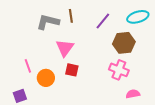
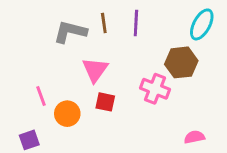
cyan ellipse: (138, 17) -> (202, 24), turned -45
purple line: (103, 21) -> (136, 23), moved, turned -36
pink cross: (119, 70) -> (155, 89), moved

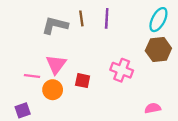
brown hexagon: (181, 62) -> (158, 49), moved
pink triangle: (95, 70) -> (56, 64), moved
pink line: (41, 96) -> (32, 76), turned -63

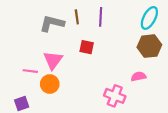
pink cross: (122, 70) -> (115, 96), moved
red square: (83, 81) -> (87, 47), moved
pink semicircle: (153, 108) -> (139, 76), moved

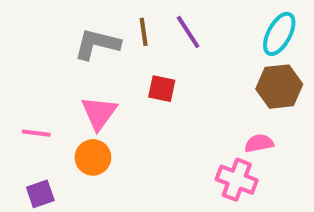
purple line: (101, 17) -> (188, 32), turned -36
pink line: (30, 71) -> (36, 133), moved
pink cross: (115, 96) -> (237, 180), moved

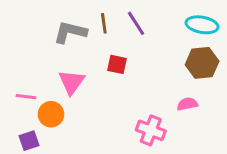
cyan ellipse: (279, 34) -> (202, 25), turned 72
orange circle: (93, 157) -> (51, 114), moved
pink cross: (237, 180) -> (151, 130), moved

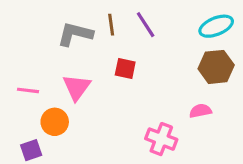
cyan ellipse: (202, 25) -> (216, 26), turned -32
pink line: (26, 97) -> (28, 90), moved

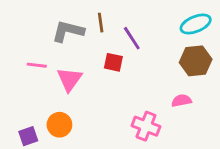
purple line: (146, 25) -> (132, 38), moved
pink line: (28, 90) -> (37, 65), moved
orange circle: (55, 122) -> (59, 125), moved

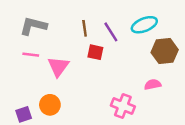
brown line: (101, 23) -> (85, 28), moved
cyan ellipse: (196, 24) -> (144, 25), moved
gray L-shape: (68, 31) -> (33, 26), moved

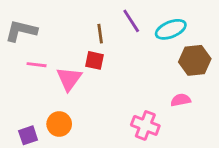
gray L-shape: (33, 26) -> (21, 31), moved
purple line: (111, 32) -> (131, 21), moved
red square: (95, 52) -> (94, 60), moved

